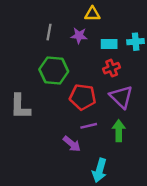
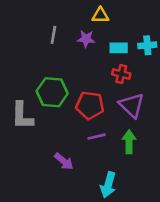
red cross: (112, 68) -> (121, 74), turned 35
green hexagon: (54, 70) -> (52, 92), moved
purple arrow: (72, 144) -> (64, 161), moved

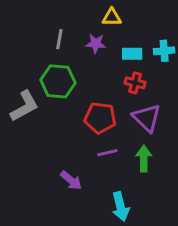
green hexagon: (52, 92) -> (58, 81), moved
gray L-shape: (22, 116) -> (24, 106), moved, turned -120
cyan arrow: (108, 185) -> (120, 207), turned -30

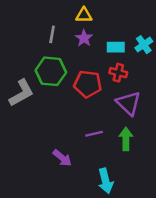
yellow triangle: (112, 17) -> (84, 15), moved
purple star: (96, 44) -> (84, 38), turned 30
cyan cross: (164, 51) -> (144, 45), turned -30
red pentagon: (100, 118) -> (88, 84), moved

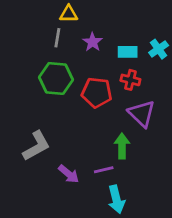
yellow triangle: (84, 15) -> (69, 14), moved
gray L-shape: (21, 93) -> (36, 146), moved
purple line: (94, 134) -> (104, 170), moved
green arrow: (126, 139) -> (122, 146), moved

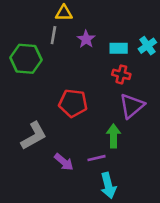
green hexagon: (56, 78) -> (26, 59), moved
red pentagon: (97, 93) -> (73, 103), moved
purple triangle: (142, 114) -> (132, 106), turned 36

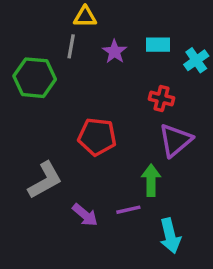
cyan rectangle: (119, 48) -> (158, 45), moved
cyan arrow: (108, 186) -> (170, 236), moved

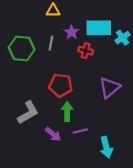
cyan rectangle: (158, 45) -> (99, 28), size x1.6
gray line: (71, 46) -> (51, 43), moved
red cross: (161, 99) -> (86, 51), moved
green arrow: (151, 180) -> (67, 111), moved

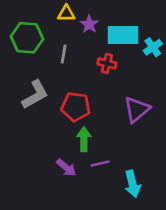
purple star: (72, 32) -> (89, 24), moved
green hexagon: (22, 48) -> (27, 38), moved
gray L-shape: (28, 113) -> (35, 95), moved

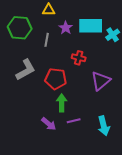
purple star: (89, 24) -> (66, 28), moved
red cross: (107, 63) -> (79, 58), moved
cyan arrow: (133, 184) -> (104, 126), moved

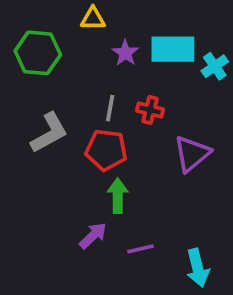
gray line: (47, 40) -> (110, 108), moved
purple line: (74, 121) -> (141, 249), moved
purple arrow: (49, 124) -> (93, 236), turned -84
cyan arrow: (104, 126) -> (198, 268), moved

